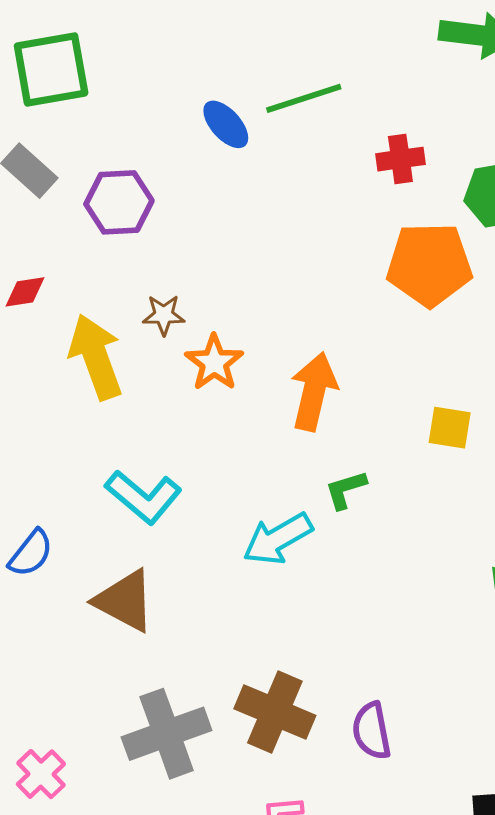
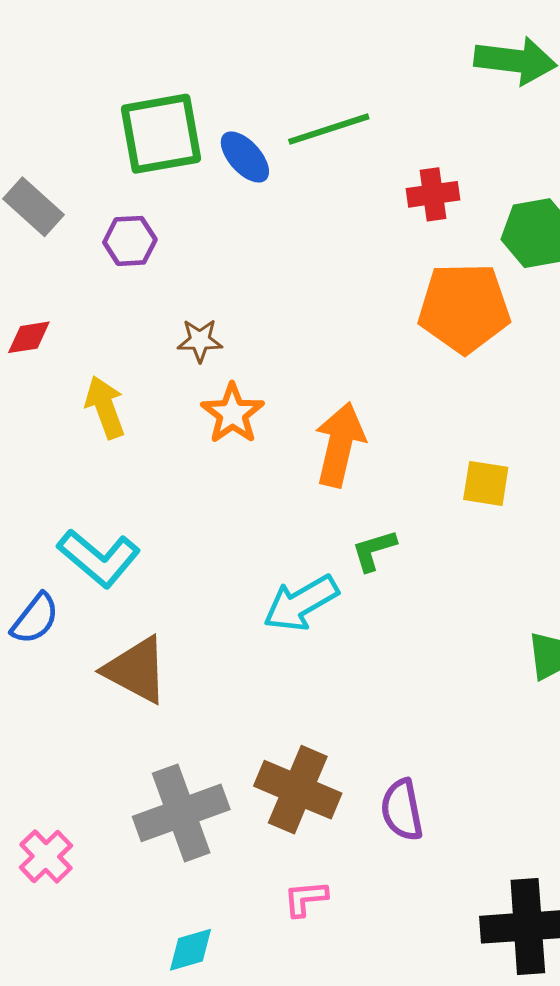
green square: (51, 70) -> (161, 134), moved
purple hexagon: (119, 202) -> (130, 241), size x0.7
brown star: (164, 315) -> (200, 340), moved
yellow arrow: (96, 357) -> (105, 407), size x0.7
cyan L-shape: (143, 497) -> (99, 558), moved

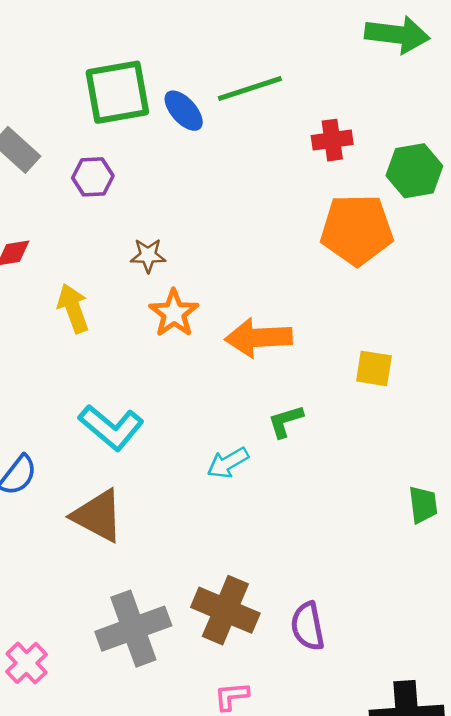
orange arrow: (340, 445) -> (259, 338), turned -106
cyan L-shape: (99, 558) -> (111, 427), moved
cyan arrow: (301, 603) -> (228, 463), size x0.7

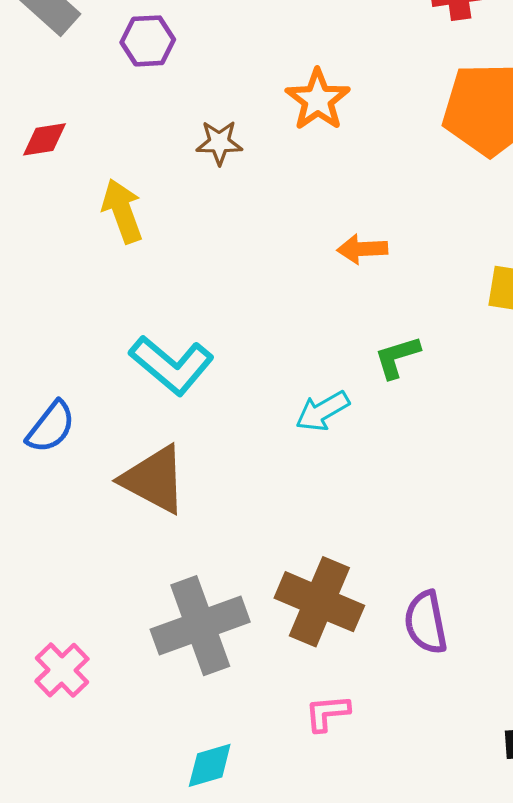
orange star: (174, 313) -> (318, 100), moved
orange arrow: (259, 338) -> (362, 249), size x0.6

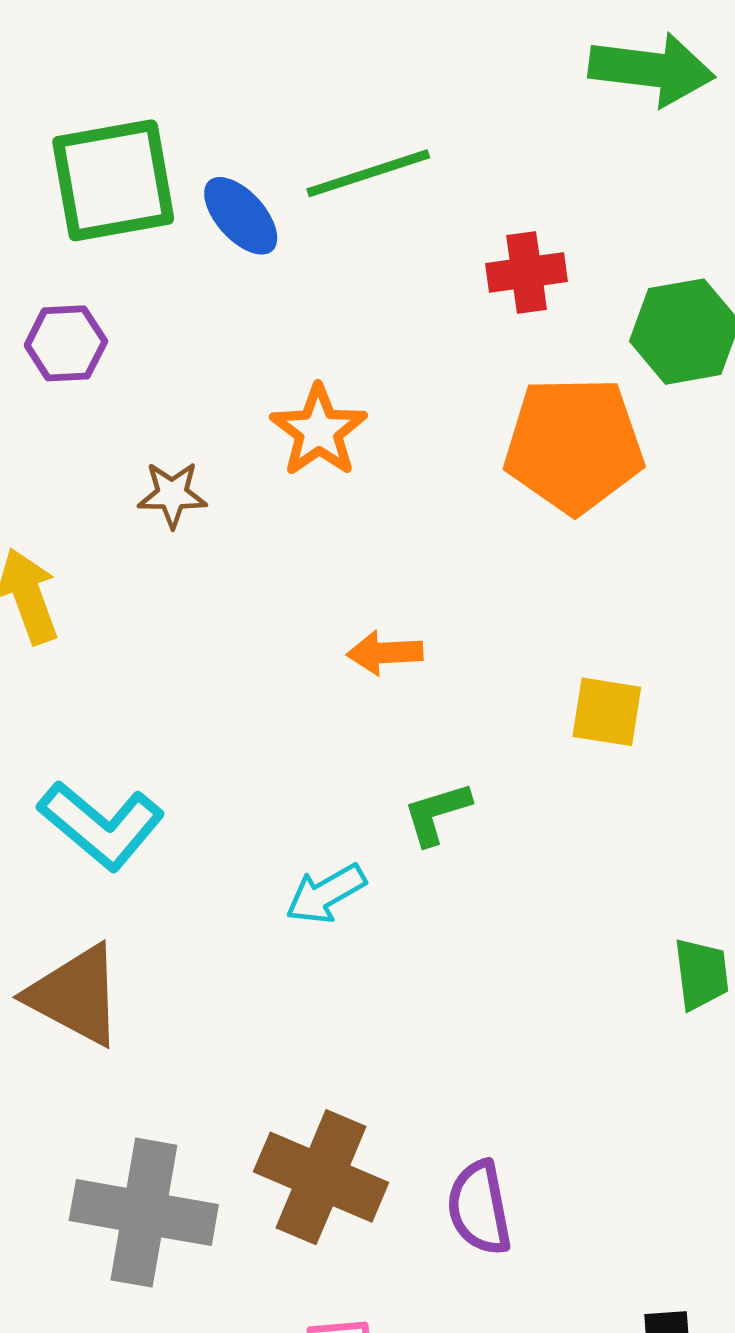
gray cross: (200, 626) -> (144, 1213), turned 30

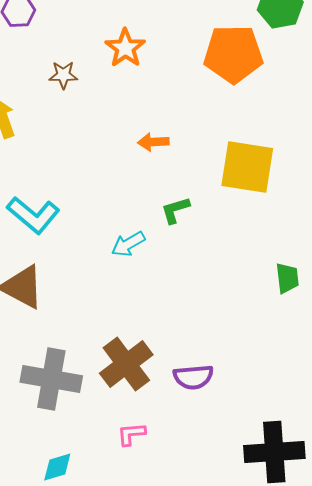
yellow square: (607, 712) -> (247, 167), size x1.8
brown cross: (321, 1177) -> (126, 364), turned 30
purple semicircle: (479, 1208) -> (193, 377), turned -84

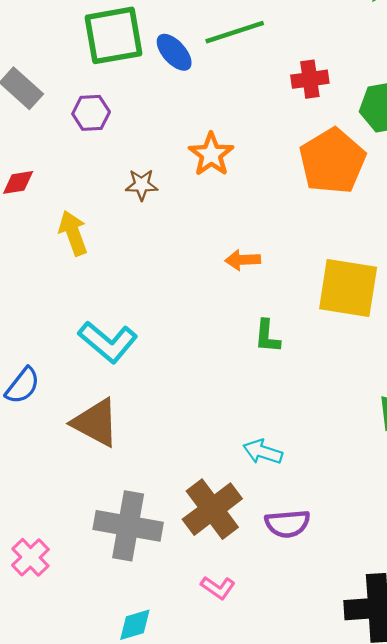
orange pentagon: (233, 54) -> (332, 161), turned -30
green L-shape: (175, 210) -> (267, 336), turned -68
cyan arrow: (128, 244) -> (263, 452), moved, turned 48
pink L-shape: (131, 434) -> (218, 588), turned -140

